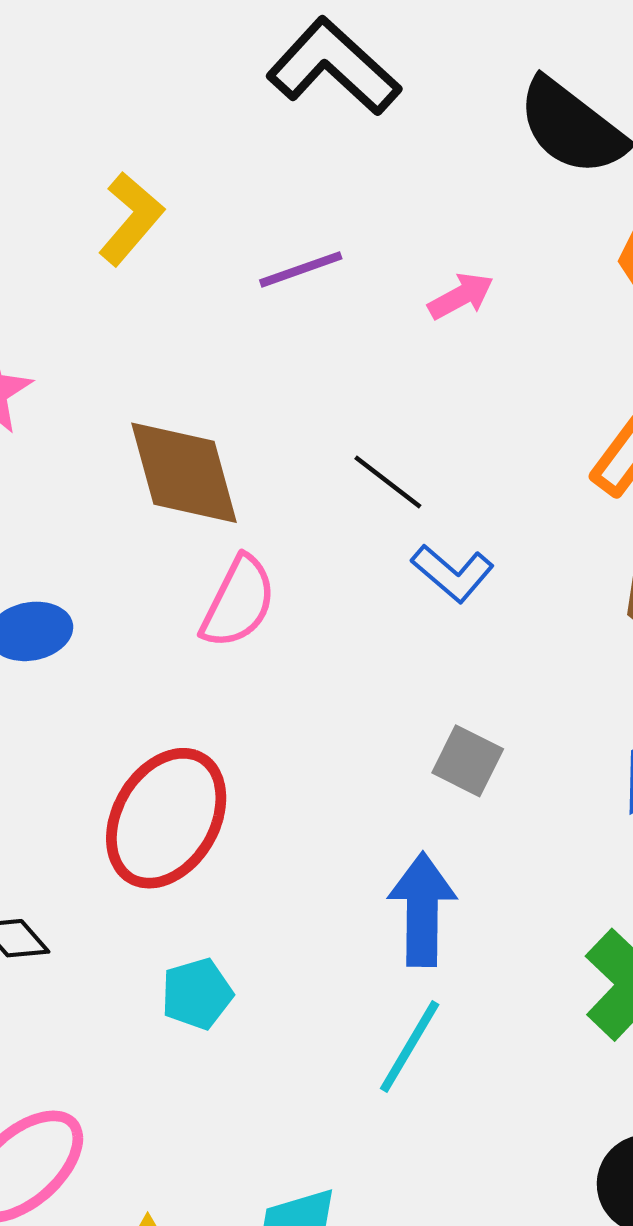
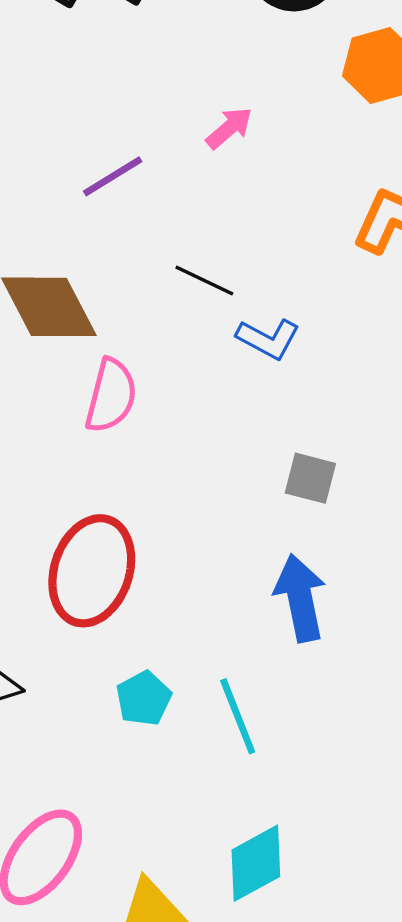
purple line: (301, 269) -> (113, 176), moved
cyan line: (410, 1046) -> (238, 716), moved, turned -40

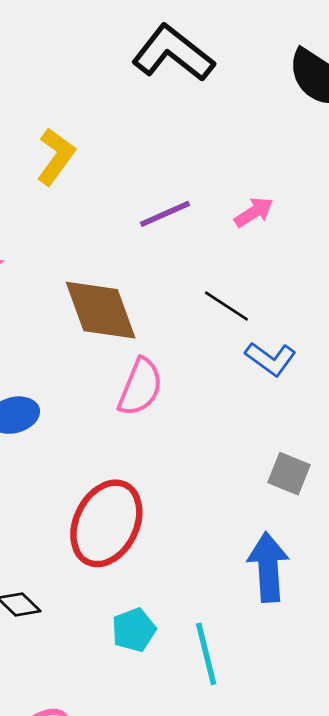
pink arrow: (229, 128) -> (254, 212), moved

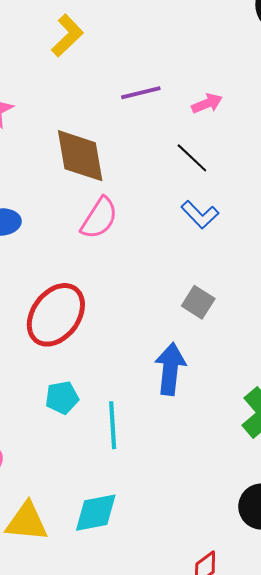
black line: (226, 306) -> (192, 158), moved

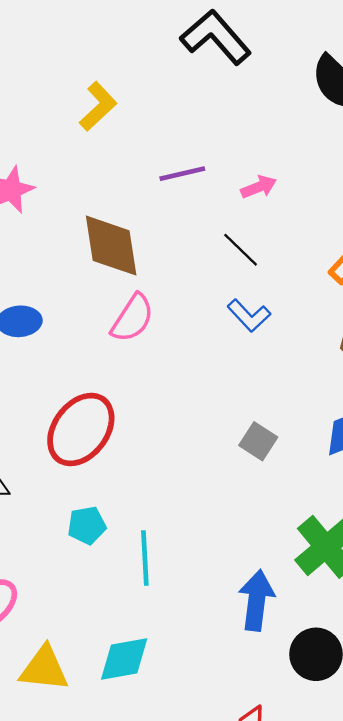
gray square: (198, 302) -> (258, 441), moved
blue arrow: (170, 369) -> (257, 600), moved

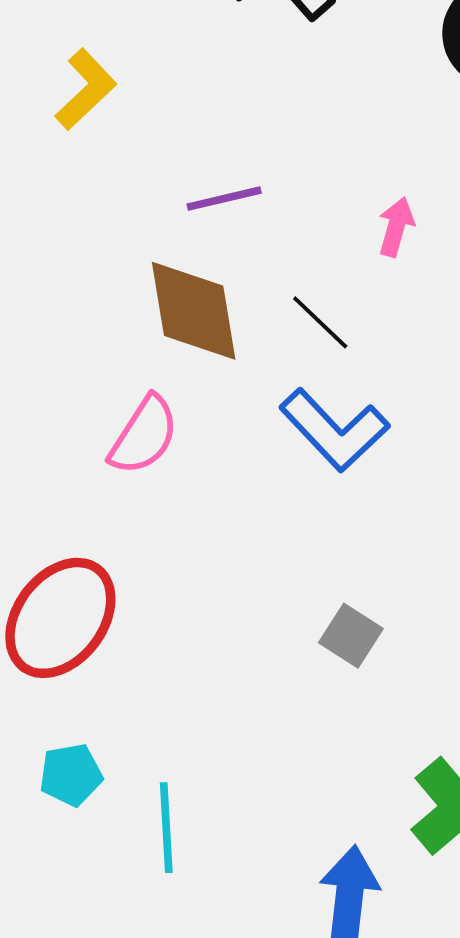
pink arrow: (259, 187) -> (396, 227), moved, turned -52
brown diamond: (111, 246) -> (194, 311), moved
blue L-shape: (249, 315) -> (334, 430), size x1.5

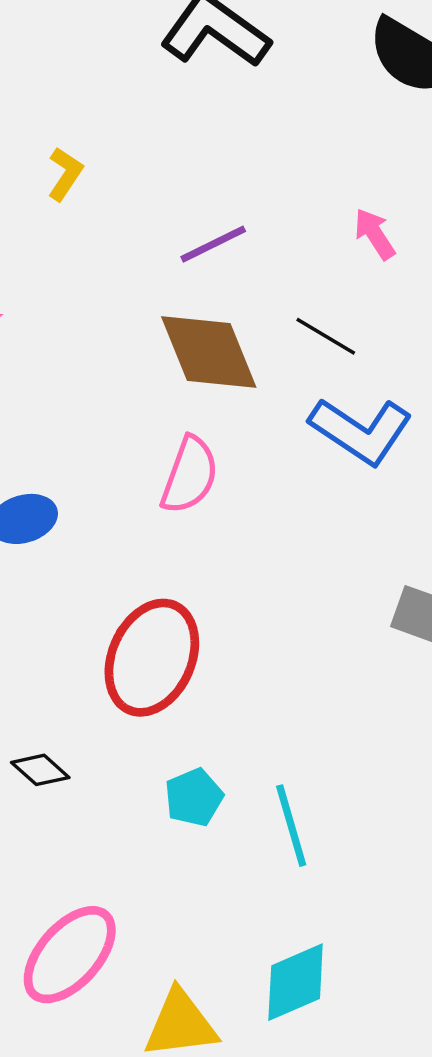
yellow L-shape: (86, 89) -> (65, 174), size x0.7
pink arrow: (396, 227) -> (375, 234), turned -36

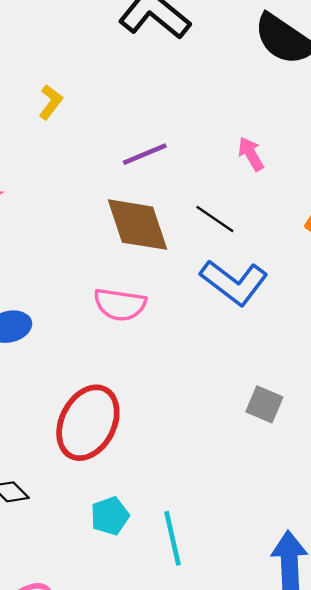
pink semicircle: (190, 475) -> (120, 304), turned 75

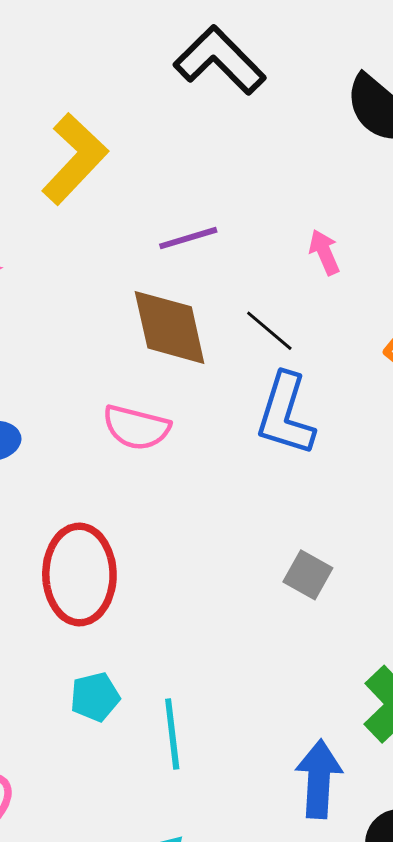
yellow L-shape: (51, 102) -> (75, 159), size x2.0
blue L-shape: (234, 282) -> (285, 414), turned 64
red ellipse: (88, 423) -> (79, 575), turned -34

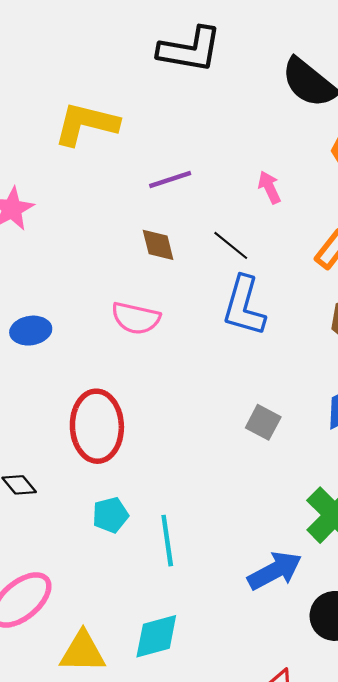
black L-shape: (220, 60) -> (190, 50), turned 146
yellow L-shape: (75, 159) -> (86, 124), turned -118
brown diamond: (170, 327) -> (158, 245), size x0.6
blue arrow: (319, 779) -> (275, 571), turned 60

